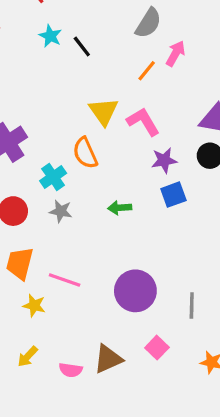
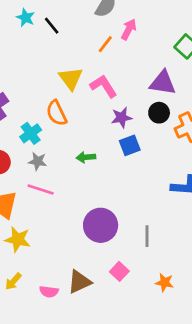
pink line: (65, 280) -> (41, 190), moved
yellow star: (34, 306) -> (18, 239), size x1.4

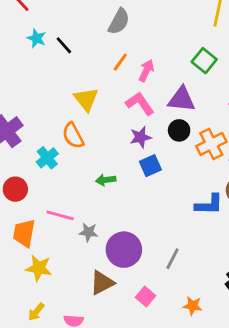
pink arrow: (129, 29) -> (146, 71), moved
pink L-shape: (104, 86) -> (140, 104), moved
gray star: (38, 161) -> (88, 232), moved
gray line: (147, 236) -> (172, 259), turned 30
brown triangle: (79, 282) -> (102, 283), moved

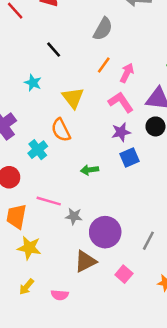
cyan star: (36, 38) -> (33, 83), moved

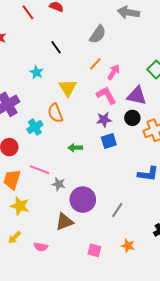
pink square: (124, 274) -> (94, 250), moved, turned -32

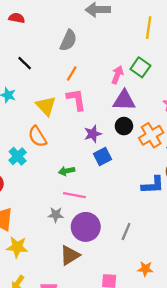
pink arrow: (114, 72) -> (117, 75), moved
pink L-shape: (106, 95) -> (76, 99), moved, turned 30
pink line: (40, 170) -> (74, 195), moved

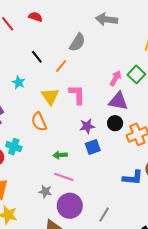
orange line: (72, 74) -> (61, 66), moved
cyan cross: (18, 156) -> (14, 147), moved, turned -35

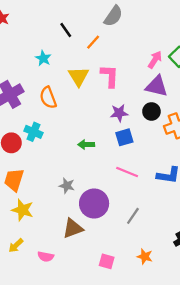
orange semicircle: (39, 122) -> (48, 98), moved
pink line: (64, 177) -> (127, 172), moved

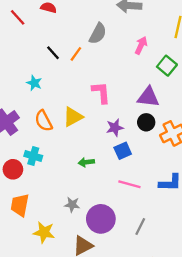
orange line: (93, 42) -> (76, 54), moved
pink arrow: (155, 60) -> (141, 45), moved
yellow triangle: (79, 76) -> (73, 117), moved, turned 40
yellow star: (22, 210) -> (44, 232), moved

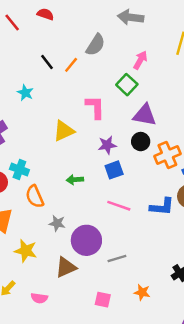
green square: (167, 66) -> (127, 85), moved
orange semicircle: (44, 121) -> (35, 197), moved
gray line: (140, 227) -> (117, 258), moved, turned 42

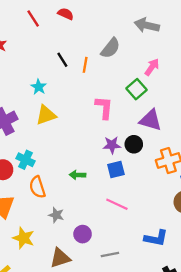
orange line: (71, 65) -> (85, 65), turned -35
yellow triangle: (64, 131) -> (46, 115), moved
black circle: (141, 142) -> (134, 144), moved
blue L-shape: (162, 207) -> (156, 238), moved
purple circle: (86, 240) -> (83, 234), size x0.6

